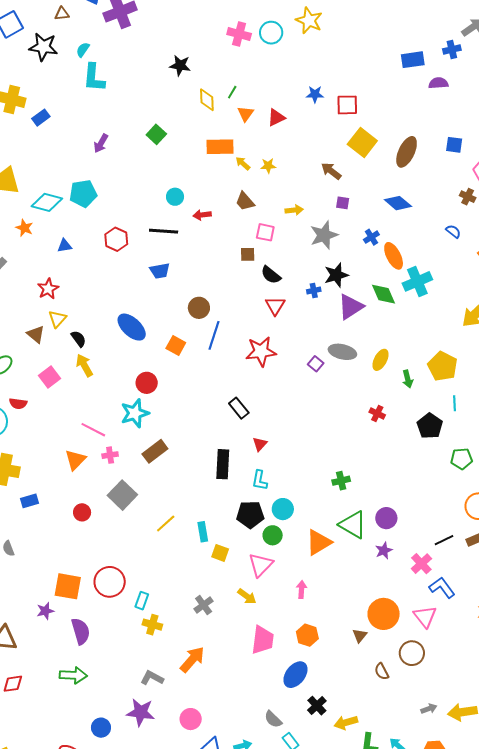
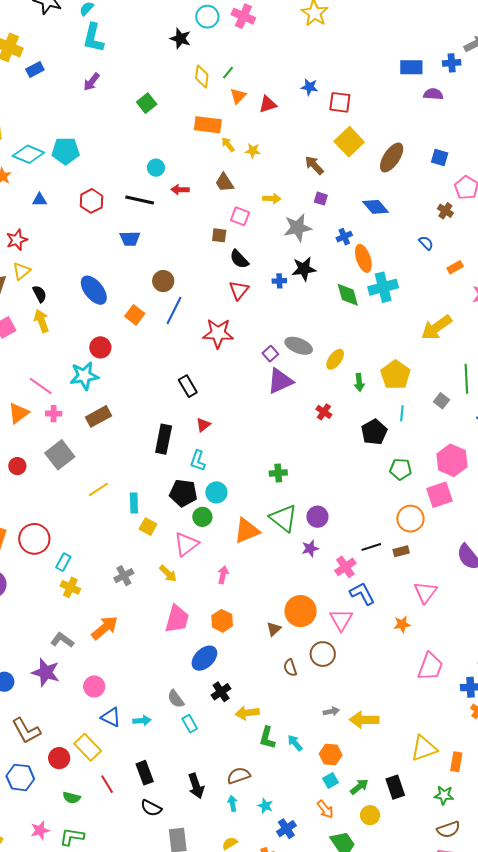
cyan circle: (271, 33) -> (207, 17), moved
purple arrow: (101, 143) -> (92, 82), moved
purple triangle: (351, 307) -> (280, 381), moved

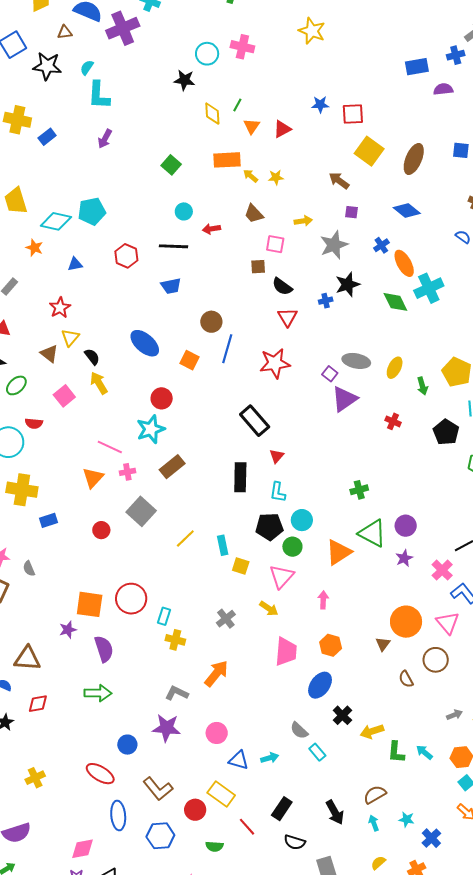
green square: (147, 103) -> (171, 165), moved
black rectangle: (188, 386) -> (255, 421), size x1.4
black rectangle: (145, 773) -> (282, 809), turned 65

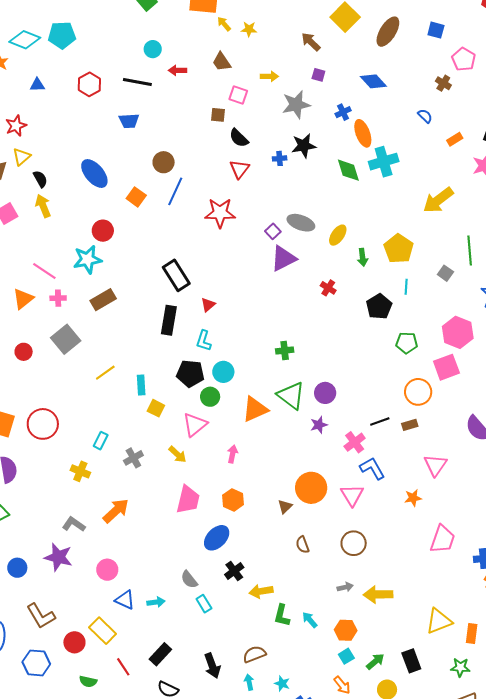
black rectangle: (255, 421) -> (176, 275), moved
cyan rectangle: (164, 616) -> (101, 441), moved
brown circle: (436, 660) -> (354, 543), moved

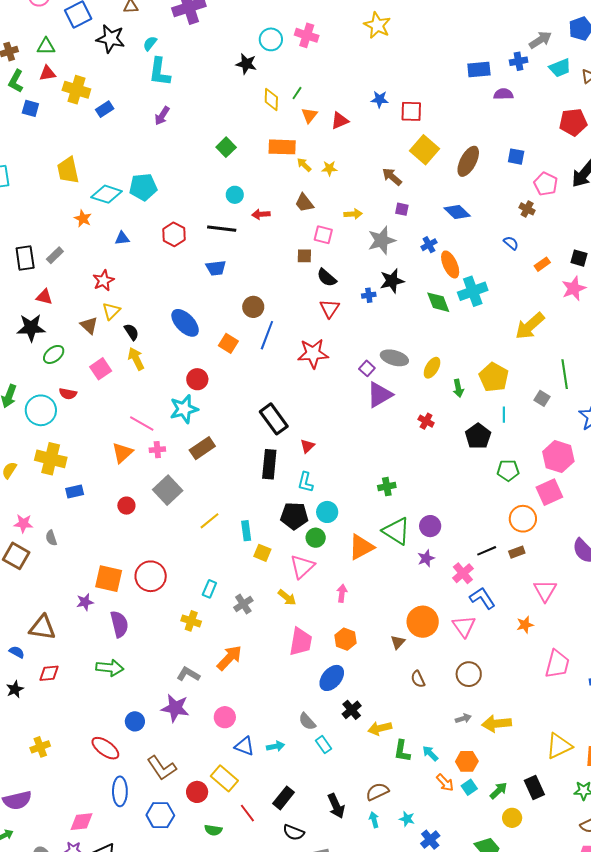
orange arrow: (342, 685) -> (445, 783), moved

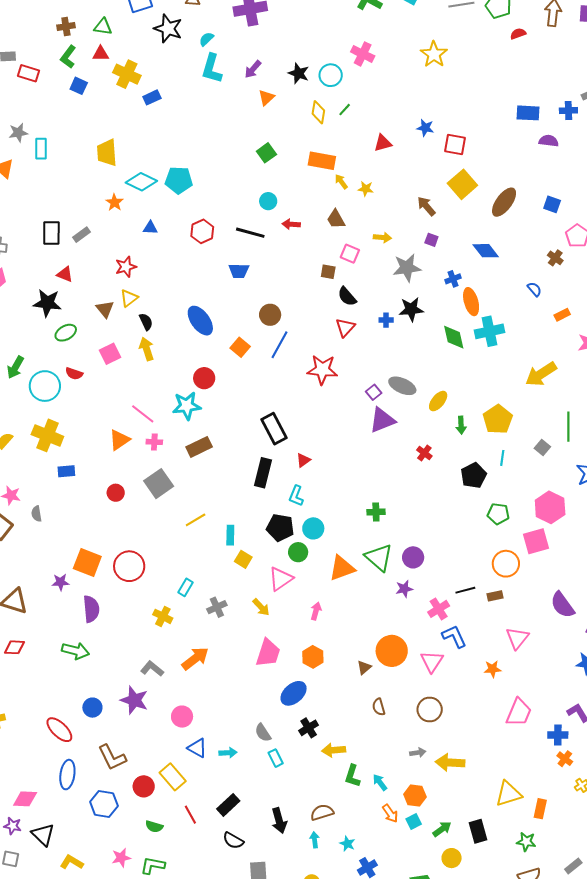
cyan circle: (271, 39) -> (331, 75), moved
orange triangle: (309, 115) -> (266, 98), moved
purple arrow: (162, 116) -> (253, 69), moved

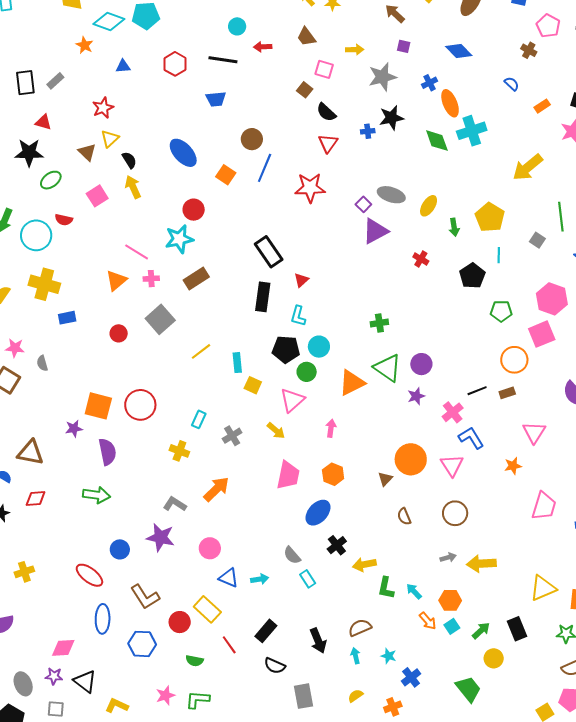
brown square: (328, 272) -> (305, 90), turned 35

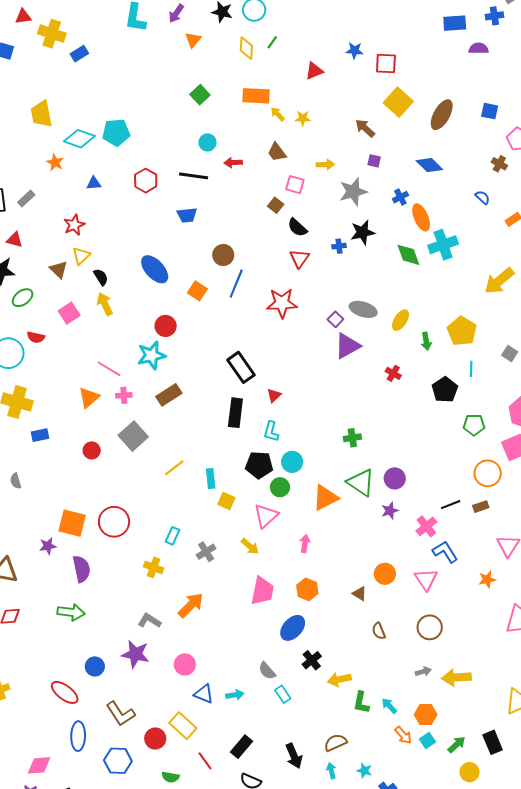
orange circle: (411, 459) -> (385, 574), size x0.7
brown triangle: (385, 479) -> (360, 594), turned -42

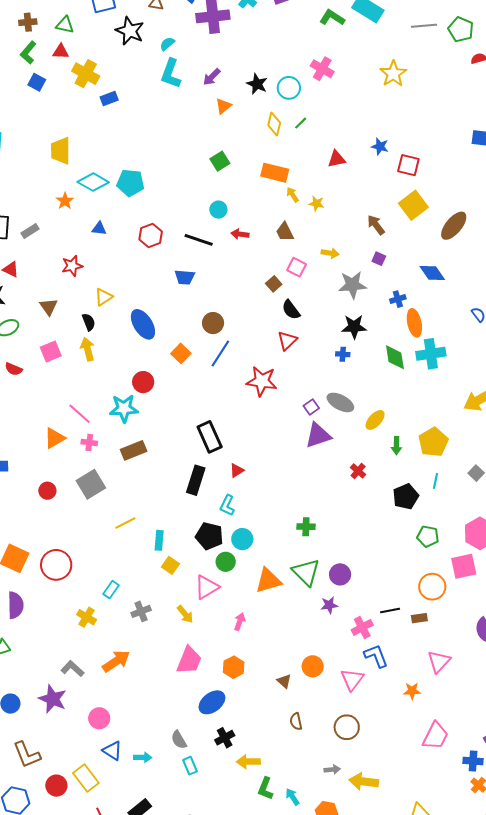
blue cross: (339, 246) -> (343, 354), moved
yellow triangle: (81, 256) -> (104, 297), moved

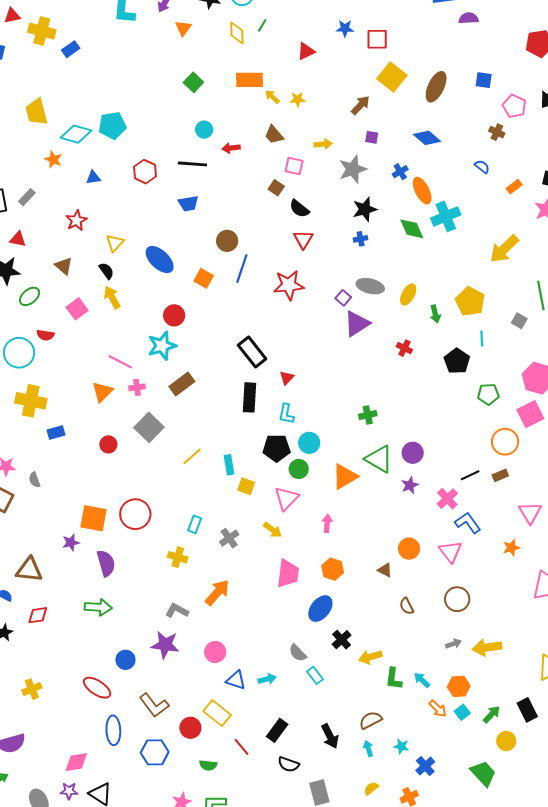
brown arrow: (376, 225) -> (360, 105), turned 95

